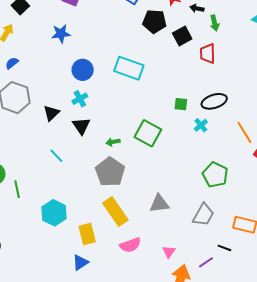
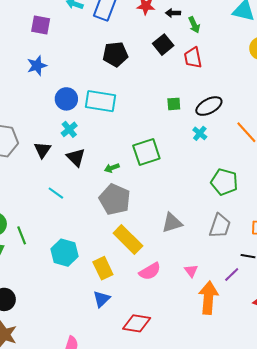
black pentagon: (154, 21) -> (115, 54), moved
cyan rectangle: (129, 68) -> (100, 101), moved
green square: (181, 104) -> (174, 104), moved
green square: (148, 133) -> (146, 152), turned -36

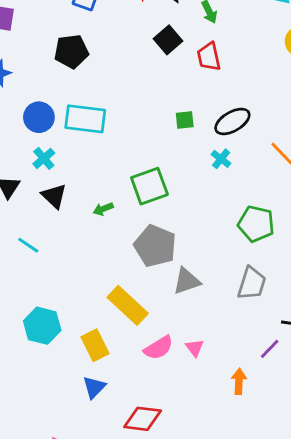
black pentagon: (115, 54) -> (71, 51), moved
gray pentagon: (115, 199) -> (155, 246), moved
pink triangle: (191, 271) -> (195, 348), moved
orange arrow: (208, 298) -> (239, 381), size x0.6

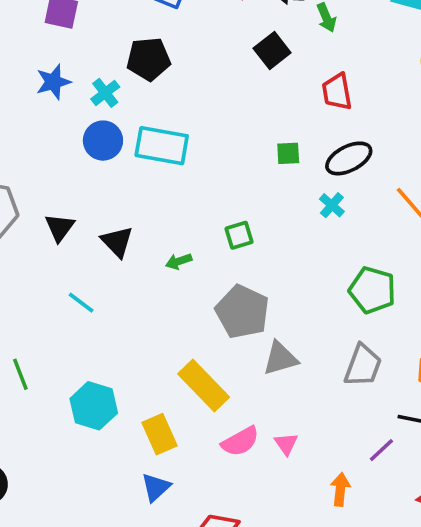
red trapezoid: (209, 57) -> (337, 92), moved
cyan cross: (44, 158) -> (105, 93), moved
green square: (149, 186) -> (239, 235), size x0.6

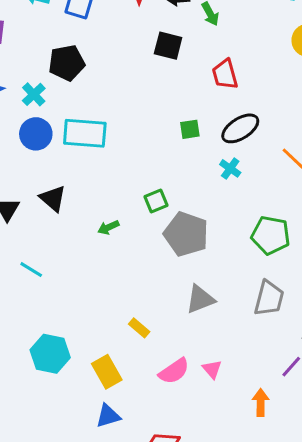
black square: (272, 51) -> (168, 46), turned -32
black triangle: (117, 242) -> (53, 198), moved
gray pentagon: (242, 312) -> (186, 234), moved
yellow rectangle: (204, 386) -> (139, 328), size x0.5
blue triangle: (156, 487) -> (108, 416), turned 32

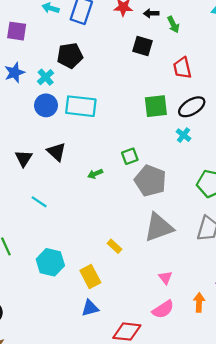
green square: (190, 129) -> (156, 106), size x1.6
gray triangle: (200, 299) -> (159, 227), size x1.4
pink semicircle: (174, 371) -> (163, 309), moved

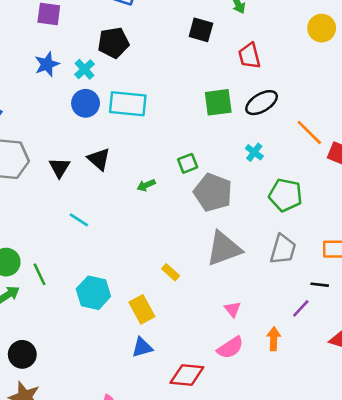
cyan cross: (184, 135) -> (254, 152), moved

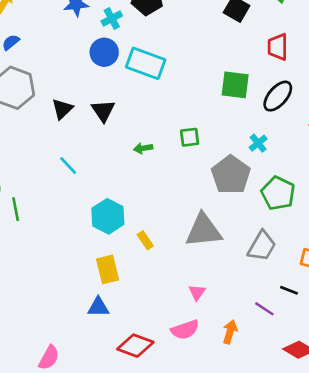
black ellipse: (262, 103) -> (278, 96), turned -32
gray pentagon: (213, 192) -> (231, 175), moved
cyan hexagon: (93, 293) -> (108, 216), moved
purple line: (301, 308) -> (264, 309), turned 66

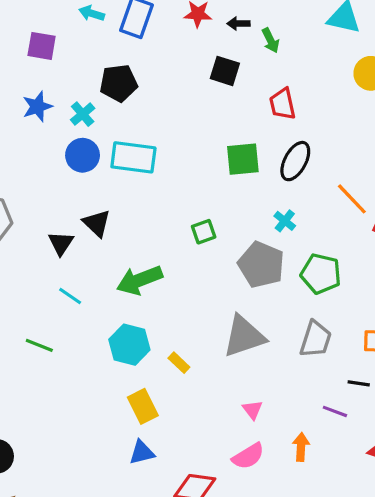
black triangle: (62, 109) -> (61, 243), moved
green arrow: (143, 148) -> (139, 280), moved, size x2.0
green line: (16, 209) -> (39, 345), moved, turned -45

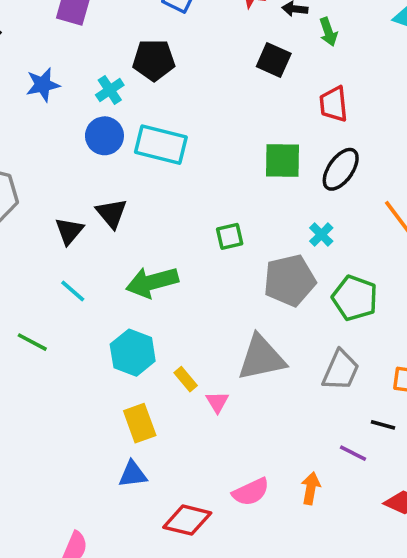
blue star: (37, 107) -> (43, 85), moved
gray pentagon: (261, 265) -> (290, 280), turned 30
pink triangle: (252, 410) -> (217, 402), moved

